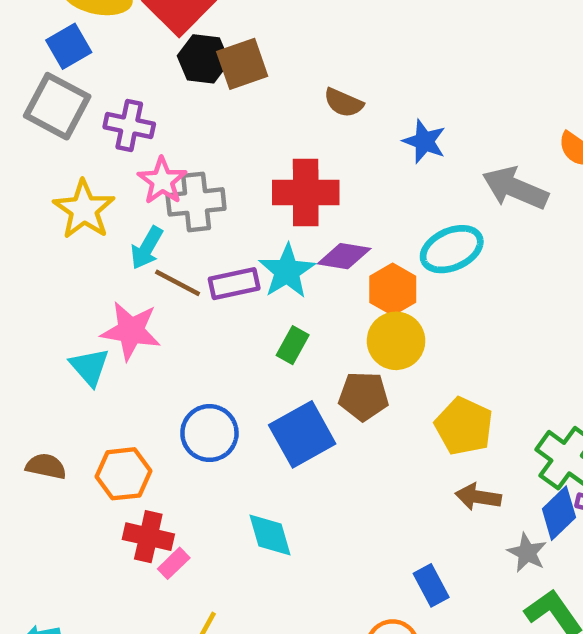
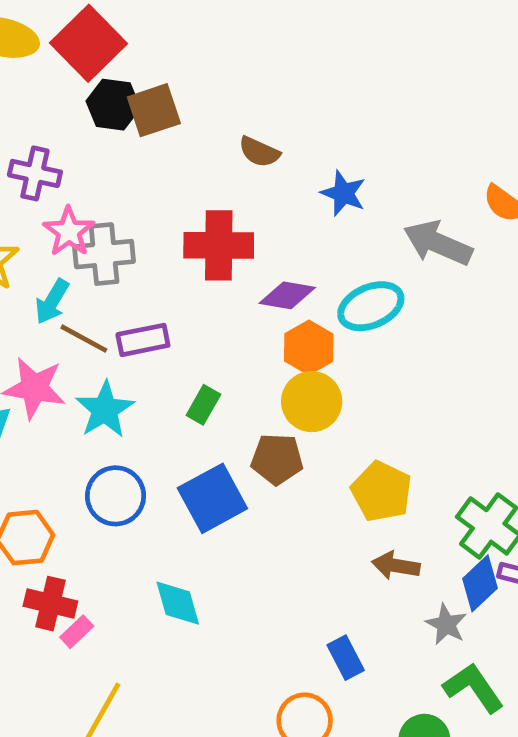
purple diamond: (344, 256) -> (287, 295), moved
cyan star: (287, 271) -> (105, 410), moved

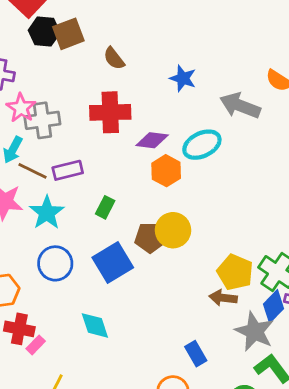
brown semicircle: (259, 152) -> (114, 58), moved, turned 30
yellow circle: (312, 402) -> (173, 230), moved
yellow pentagon: (382, 491) -> (235, 272), moved
gray star: (446, 624) -> (255, 331), size x1.6

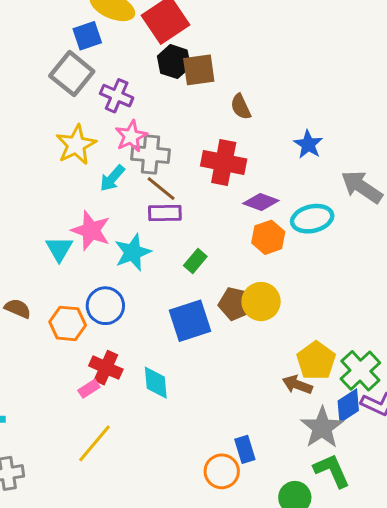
brown line: (33, 171) -> (161, 189), moved
blue circle: (55, 263) -> (105, 306), moved
red cross: (19, 329) -> (106, 368), moved
blue rectangle: (196, 354) -> (245, 449), moved

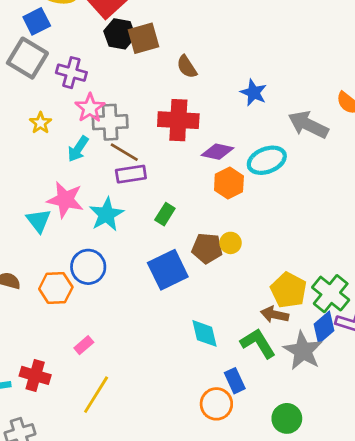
yellow star: (76, 145) -> (40, 123), size x0.6
yellow circle: (261, 302) -> (231, 243), size x0.6
red cross: (106, 368) -> (35, 375), moved
cyan diamond: (156, 383) -> (204, 333), moved
green L-shape: (332, 471) -> (258, 343), moved

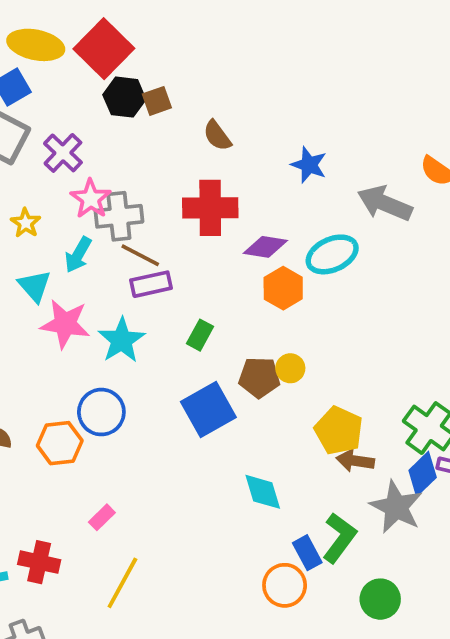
brown square: (144, 38) -> (157, 101), size x0.7
purple cross: (71, 73) -> (63, 153), turned 32
cyan triangle: (38, 221) -> (35, 286), moved
yellow pentagon: (289, 290) -> (339, 431), moved
green L-shape: (258, 343) -> (339, 538), moved, turned 72

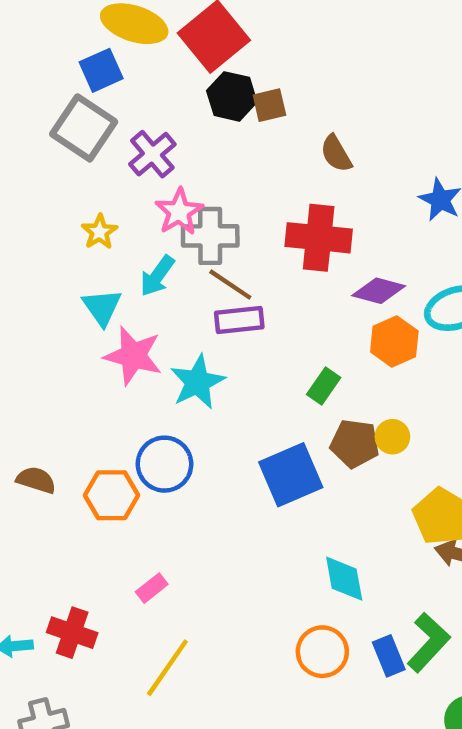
green rectangle: (200, 335) -> (324, 386), moved
orange circle: (285, 585) -> (322, 652), moved

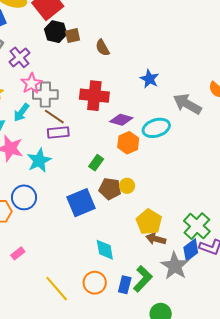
brown semicircle: (336, 154) -> (103, 48), moved
blue rectangle: (389, 656) -> (125, 285), turned 36
yellow line: (167, 668) -> (57, 289), moved, turned -76

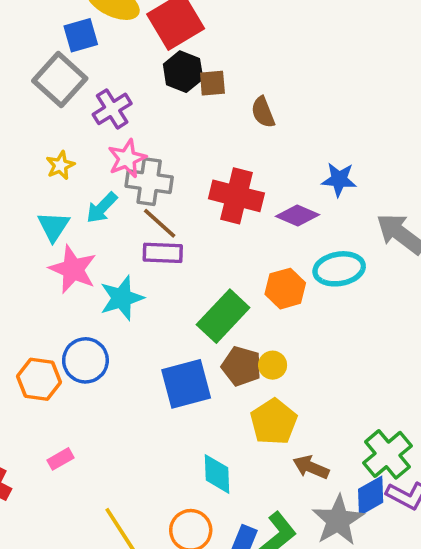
blue star: (149, 79) -> (339, 180), turned -30
purple diamond: (121, 120) -> (298, 216), moved
green rectangle: (96, 163) -> (223, 316), size x1.8
yellow pentagon: (149, 222) -> (274, 422), moved

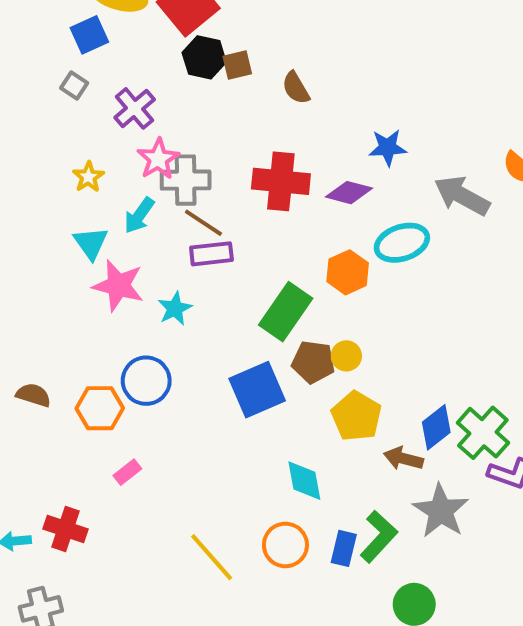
gray square: (60, 80) -> (74, 86), size x0.5
cyan star: (122, 298) -> (175, 308), size x0.7
pink rectangle: (61, 459) -> (127, 472), moved
blue diamond: (371, 496) -> (436, 427), moved

